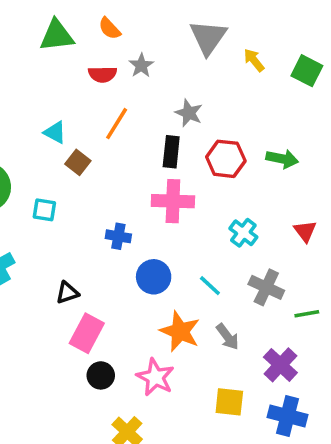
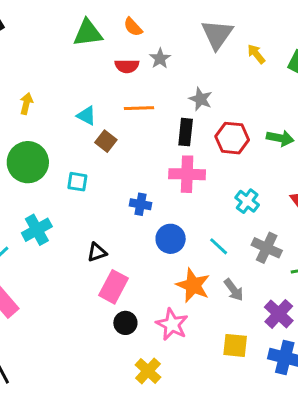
orange line: (117, 124) -> (139, 108), turned 56

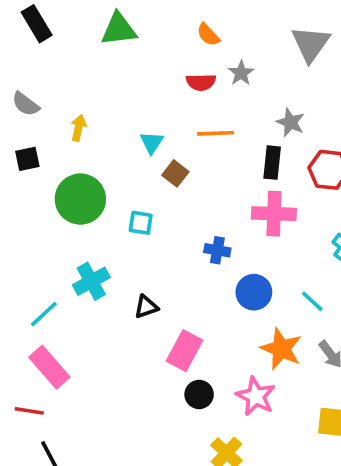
green triangle: (88, 33) -> (119, 29), moved
cyan triangle: (86, 116) -> (152, 142), turned 35
black triangle: (97, 252) -> (146, 307), moved

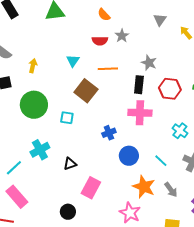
gray triangle: (310, 44) -> (160, 20), size x0.6
cyan triangle: (152, 142) -> (73, 61), moved
brown square: (175, 173) -> (86, 91), size x1.6
blue cross: (217, 250) -> (109, 133), turned -32
black circle: (199, 394) -> (68, 212), moved

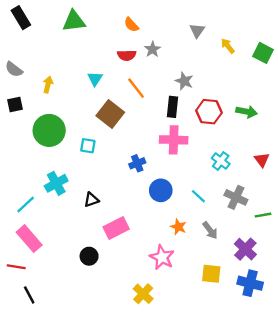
orange line: (108, 69) -> (136, 88), turned 54
orange star: (144, 187) -> (178, 227), size x0.6
pink rectangle: (91, 188) -> (116, 228), turned 35

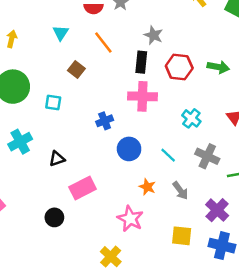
brown square: (110, 114) -> (76, 69), size x0.6

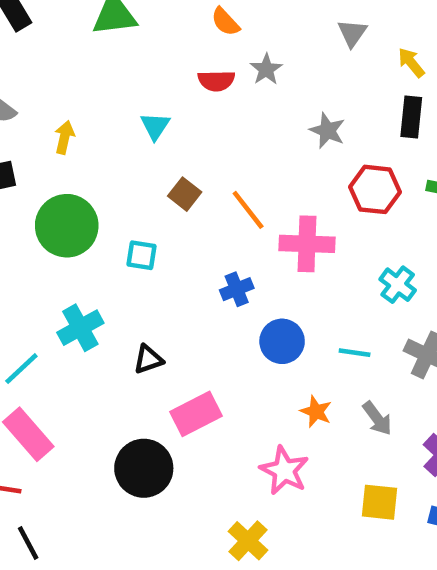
orange line: (103, 43) -> (248, 210), moved
black rectangle: (141, 62) -> (411, 117), moved
cyan line: (168, 155) -> (355, 353), turned -35
black circle: (54, 217) -> (144, 468), size x1.6

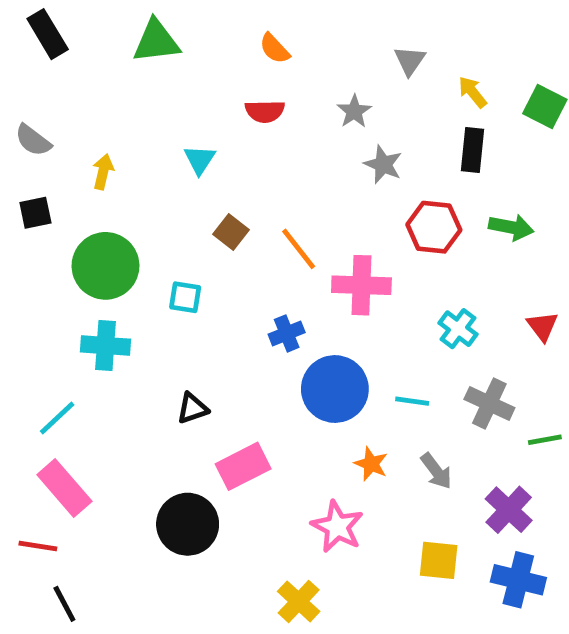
gray star: (266, 69) -> (354, 111), moved
cyan cross: (80, 328) -> (105, 346), moved, turned 33
blue circle: (282, 341) -> (335, 389), size x1.4

